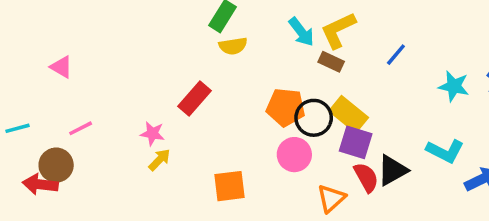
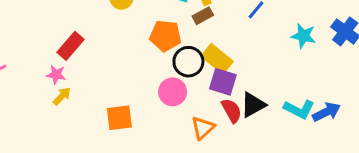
brown rectangle: (331, 62) -> (203, 16), turned -54
red rectangle: (194, 98) -> (70, 46), moved
orange pentagon: (286, 107) -> (165, 36), moved
cyan L-shape: (445, 151) -> (299, 109), moved

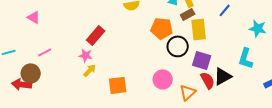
yellow rectangle: (217, 59) -> (199, 29), moved, turned 45
pink circle: (173, 92) -> (163, 79), moved
cyan L-shape: (299, 109) -> (246, 58), moved, turned 80
orange square: (119, 118) -> (118, 85), moved

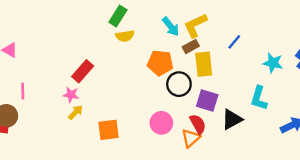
pink line: (45, 52) -> (23, 91), turned -64
red semicircle: (208, 80) -> (198, 124), moved

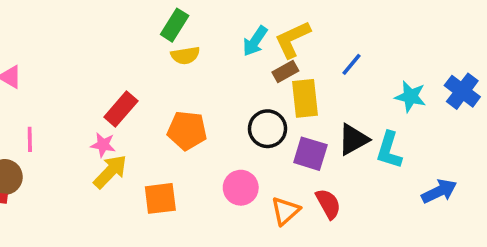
cyan arrow: (171, 27) -> (255, 41), turned 72
orange pentagon: (160, 63) -> (187, 130), moved
yellow arrow: (76, 112) -> (110, 172), size x1.5
black triangle: (232, 119) -> (353, 139), moved
red semicircle: (198, 124) -> (328, 204), moved

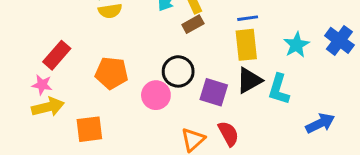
blue line: (352, 64) -> (248, 18), turned 42
cyan star: (410, 97) -> (296, 45), turned 30
yellow rectangle: (305, 98) -> (246, 45), moved
yellow arrow: (110, 172) -> (48, 107), turned 32
pink circle: (241, 188) -> (156, 95), moved

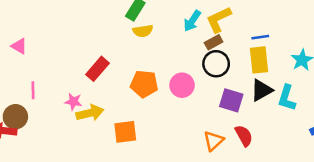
black circle: (178, 71) -> (216, 64), moved
pink star: (42, 85) -> (73, 102), moved
pink circle: (156, 95) -> (182, 85), moved

